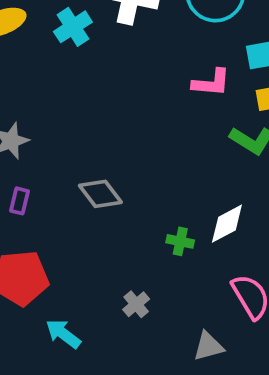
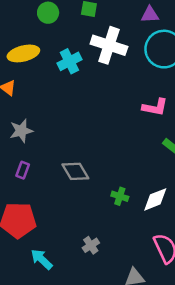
green cross: (180, 241) -> (120, 196), moved

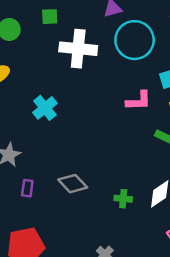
cyan cross: (69, 61) -> (45, 108), moved
purple rectangle: (23, 170) -> (27, 188), moved

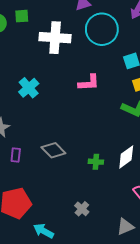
green square: (50, 17) -> (22, 16), moved
pink L-shape: (139, 101) -> (89, 83), moved

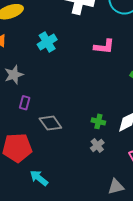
gray diamond: (53, 150) -> (50, 123), moved
gray cross: (82, 209) -> (97, 145), moved

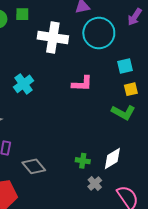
gray cross: (97, 145) -> (95, 183), moved

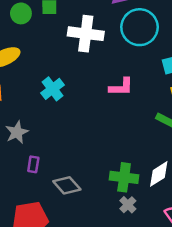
green cross: (83, 161) -> (124, 177), size x1.6
gray cross: (95, 183) -> (128, 205), moved

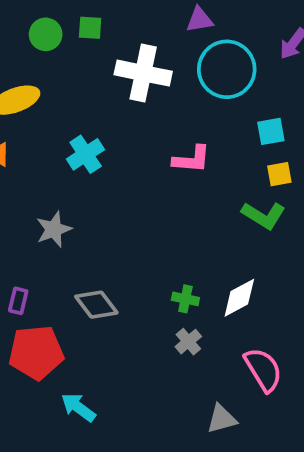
gray star: (17, 132) -> (54, 229), moved
purple rectangle: (33, 164) -> (18, 301), moved
green cross: (124, 177) -> (185, 299), size x0.6

